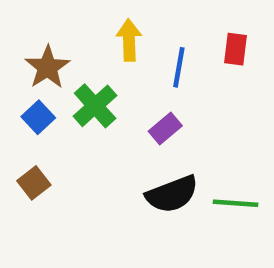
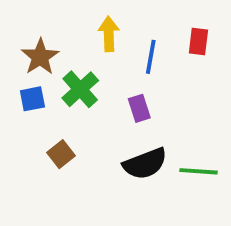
blue square: (38, 117) -> (32, 99), turned 32
purple rectangle: (165, 128) -> (139, 108), turned -68
brown square: (34, 183) -> (61, 154), moved

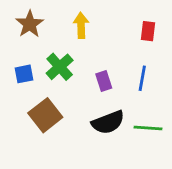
brown star: (40, 57) -> (30, 24), moved
blue line: (151, 57) -> (142, 78), moved
brown square: (61, 154) -> (45, 115), size x1.6

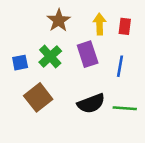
brown star: (30, 24) -> (59, 20), moved
yellow arrow: (81, 25) -> (100, 24), moved
purple rectangle: (104, 81) -> (88, 54), moved, size x1.5

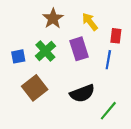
yellow arrow: (100, 24) -> (90, 22), turned -36
red rectangle: (125, 26) -> (116, 36), moved
green line: (125, 108) -> (108, 111), moved, turned -54

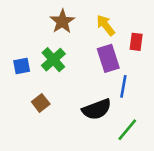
purple rectangle: (79, 49) -> (108, 58), moved
blue line: (108, 60) -> (123, 86), moved
brown square: (35, 88) -> (41, 103), size x0.6

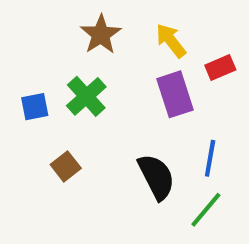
red rectangle: (136, 42) -> (220, 67), turned 60
blue line: (123, 86) -> (210, 158), moved
black semicircle: (97, 109) -> (156, 177), turned -96

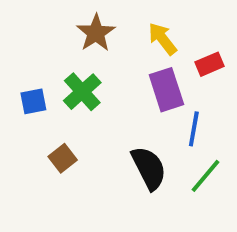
blue line: (210, 158) -> (194, 129), moved
green line: (206, 210) -> (206, 176), moved

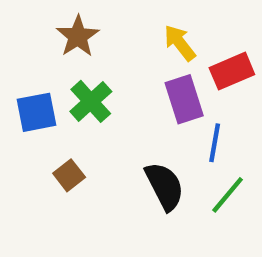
brown star: (96, 33) -> (78, 36), moved
red rectangle: (209, 64) -> (232, 71), size x1.4
blue square: (33, 101) -> (36, 112), size x1.4

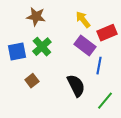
brown star: (78, 36) -> (36, 17), turned -30
purple rectangle: (184, 99) -> (85, 46), turned -35
green line: (228, 195) -> (105, 101), moved

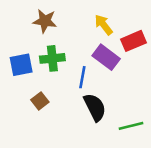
green cross: (42, 47) -> (52, 58), turned 36
blue line: (99, 66) -> (82, 77), moved
green line: (105, 101) -> (131, 126), turned 36

